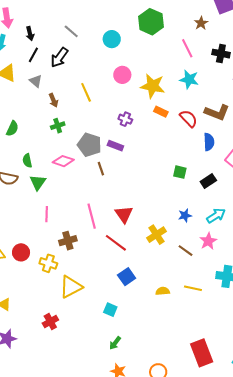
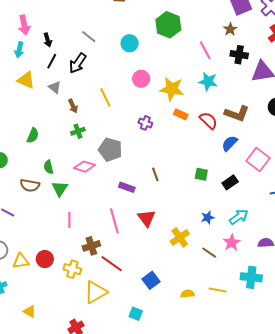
brown star: (201, 23) -> (230, 29), moved
blue semicircle: (209, 142) -> (230, 143), turned -132
purple rectangle: (115, 146) -> (127, 187), moved
brown line: (101, 169) -> (155, 174), moved
red line: (116, 243) -> (112, 264), moved

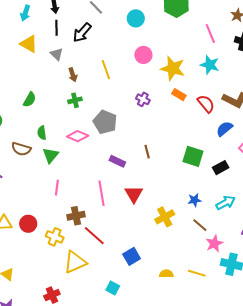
black line: (52, 61) -> (57, 28), turned -35
green square: (201, 174) -> (193, 156), size x1.5
pink star: (232, 243) -> (214, 243), moved
brown line: (209, 253) -> (200, 225), moved

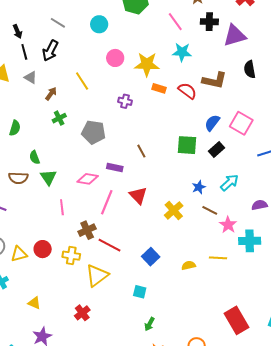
brown arrow: (73, 75) -> (51, 94), turned -112
blue semicircle: (224, 129) -> (212, 123), moved
pink diamond: (78, 136) -> (88, 179), moved
pink line: (102, 193) -> (107, 202), turned 45

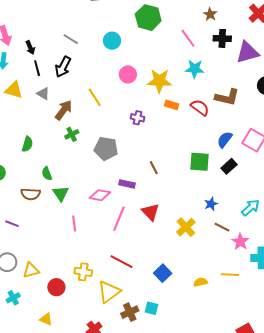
brown arrow: (51, 94) -> (64, 110), size x1.5
cyan arrow: (229, 183) -> (250, 208), moved
brown cross: (87, 230) -> (130, 312), moved
red circle: (43, 249) -> (56, 287), moved

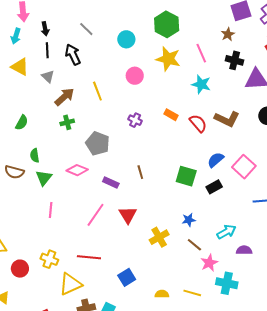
black arrow: (63, 67) -> (73, 55), turned 115
yellow star: (160, 81) -> (168, 59), moved
pink diamond: (100, 195) -> (77, 170), moved
red line: (122, 262) -> (89, 257), turned -35

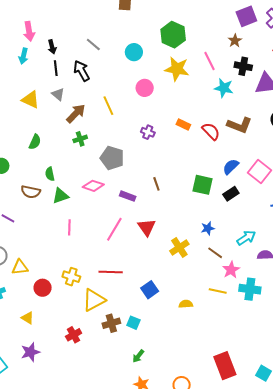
yellow triangle: (20, 67) -> (31, 100), moved
cyan star: (201, 84) -> (224, 88), moved
green triangle: (44, 178) -> (60, 196), turned 36
yellow line: (192, 293) -> (218, 291), moved

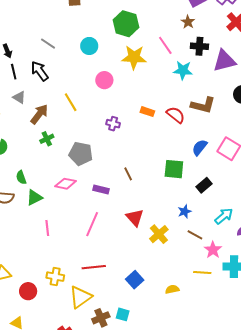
black rectangle: (231, 194) -> (204, 185), moved
red triangle: (147, 227) -> (135, 218), moved

